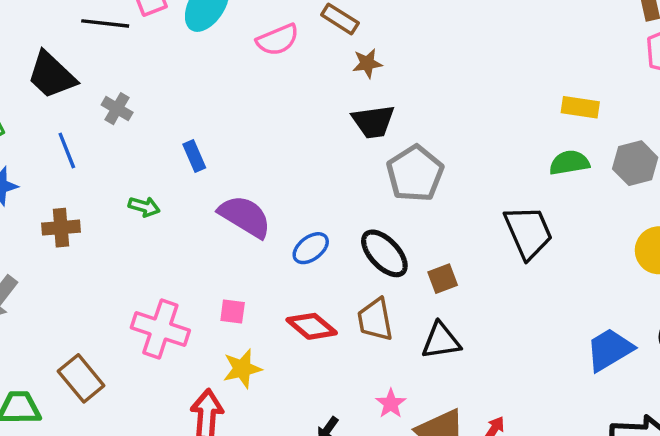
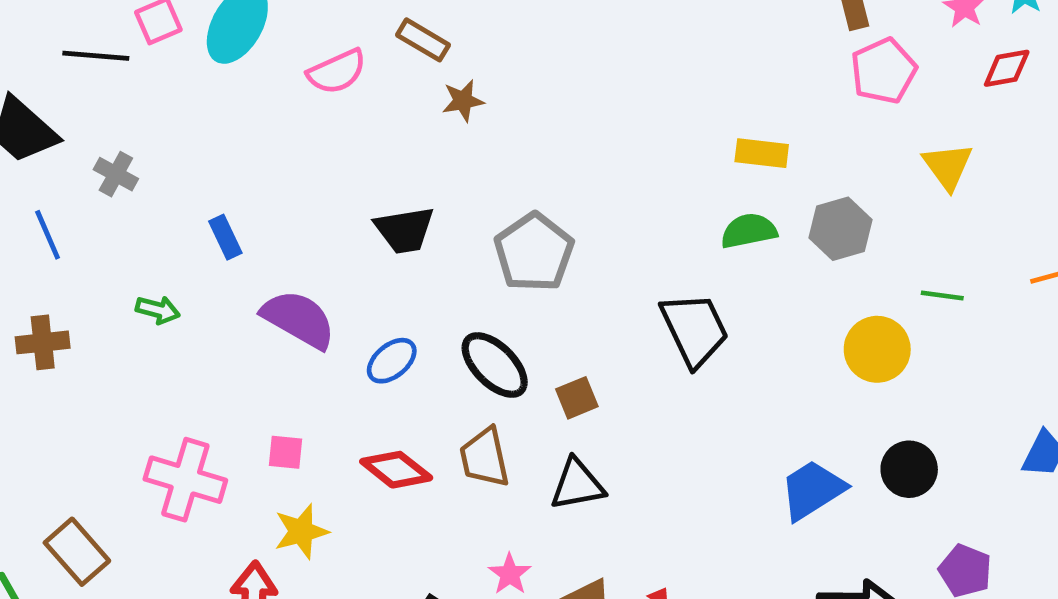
black trapezoid: (373, 122) -> (405, 230), moved

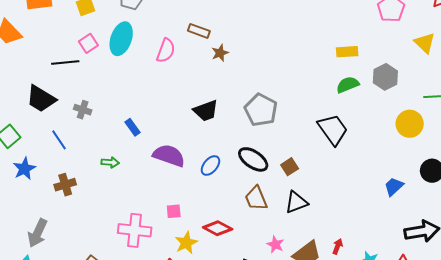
pink semicircle: (337, 72) -> (166, 51), turned -35
red diamond: (396, 470) -> (218, 228), moved
blue trapezoid: (812, 490) -> (394, 187), size x0.7

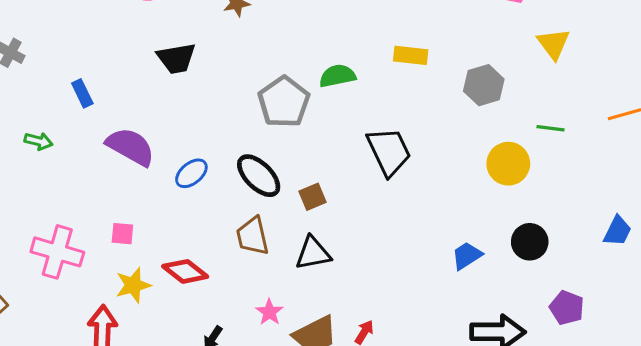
yellow rectangle: (347, 52) -> (411, 55), moved
green semicircle: (348, 85) -> (337, 76), moved
black trapezoid: (206, 111) -> (176, 58), moved

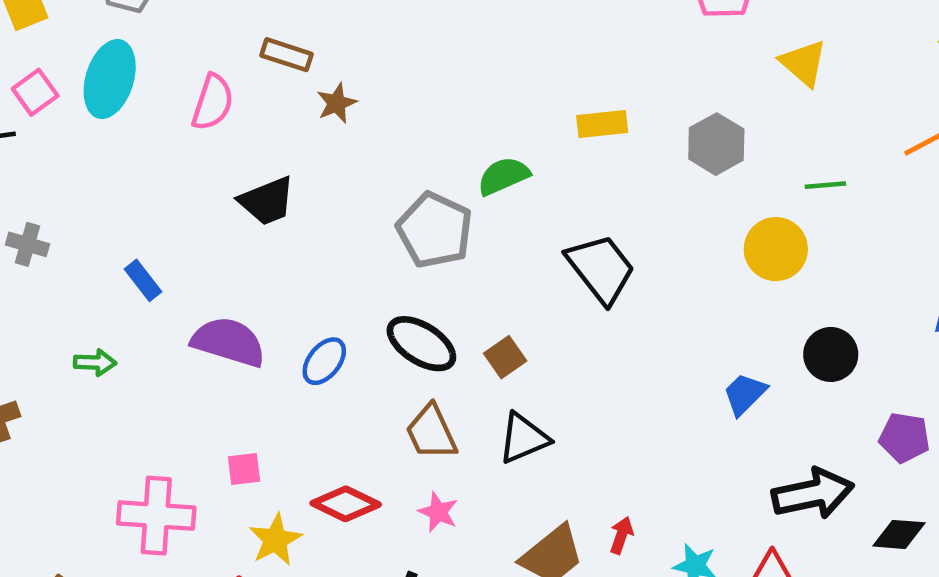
pink star: (269, 312) -> (438, 512), moved

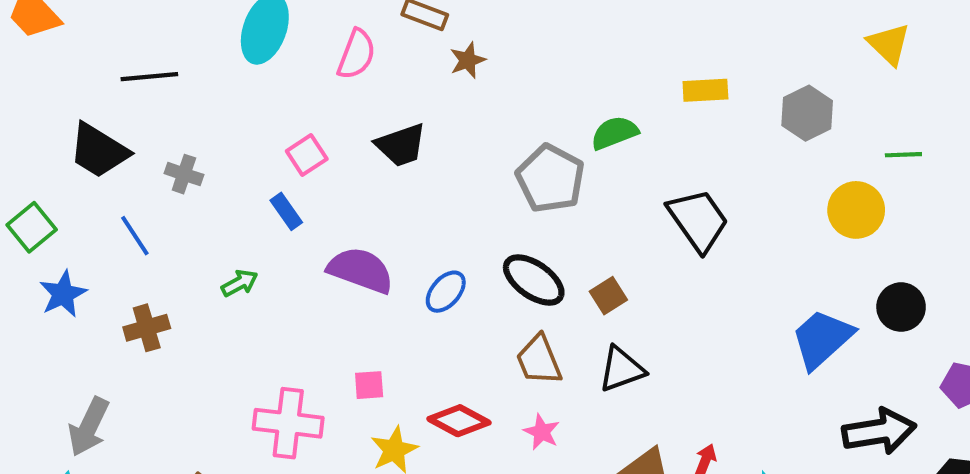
pink square: (35, 92) -> (307, 155), moved
green arrow: (95, 362) -> (240, 283), turned -33
blue trapezoid: (745, 394) -> (822, 339), size x1.6

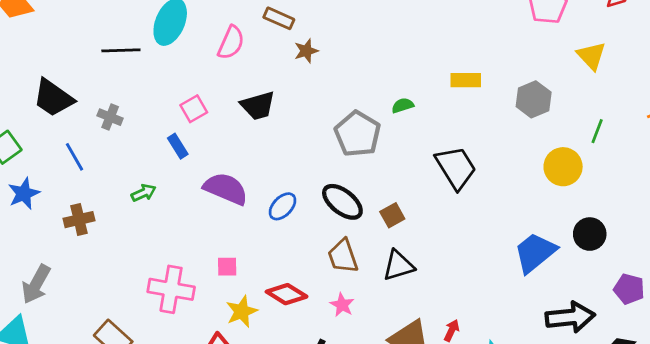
black line: (149, 77) -> (121, 50), moved
green semicircle: (615, 133) -> (403, 105), size x0.7
green line: (903, 155) -> (597, 131), turned -70

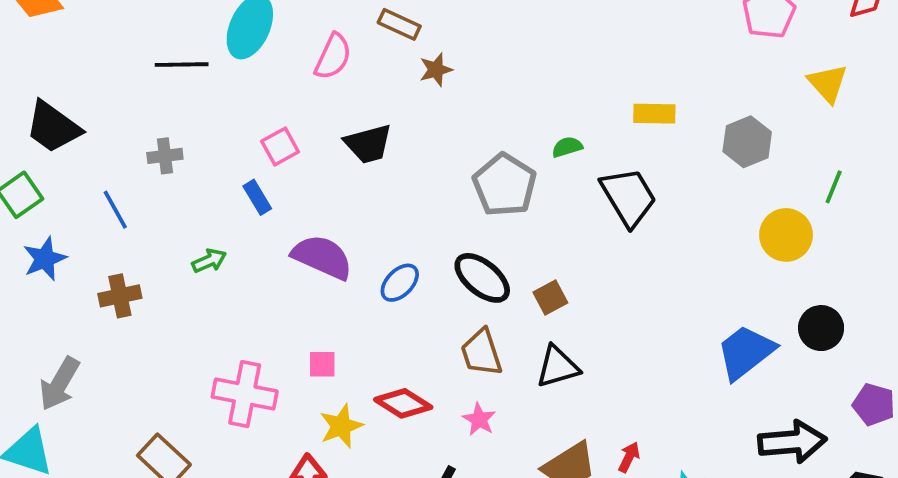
black trapezoid: (53, 98) -> (53, 127), moved
gray cross: (110, 117) -> (165, 156), turned -30
black trapezoid: (456, 168) -> (629, 197), moved

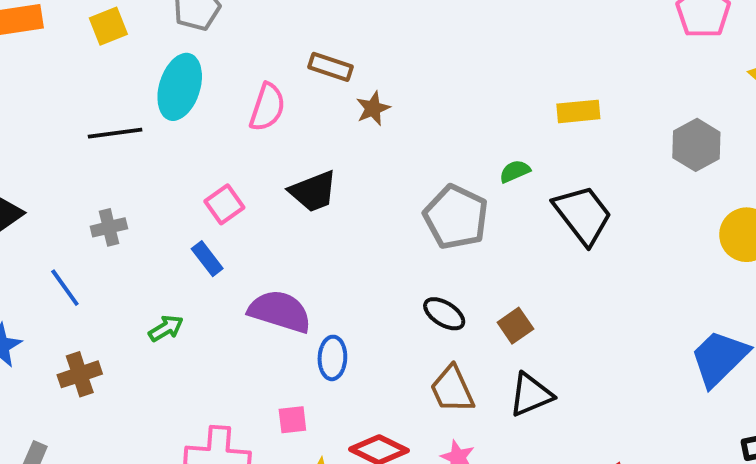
yellow rectangle: (654, 114) -> (578, 111), moved
black ellipse: (482, 278) -> (444, 314), size x0.7
blue ellipse: (400, 283) -> (332, 358), moved, turned -36

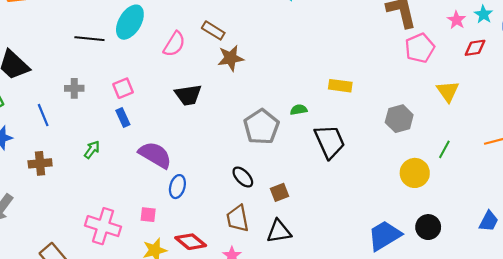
brown star: (373, 108) -> (231, 58), size x1.4
pink square: (224, 204) -> (123, 88), moved
green arrow: (166, 328) -> (92, 150), turned -36

